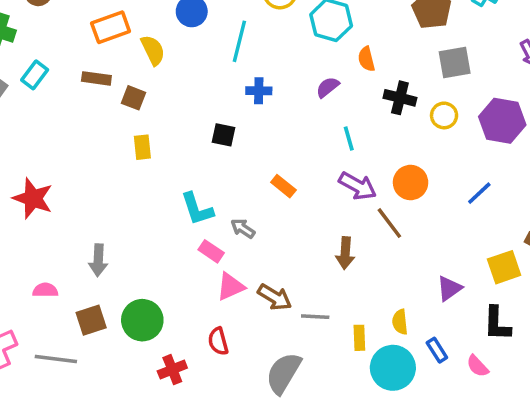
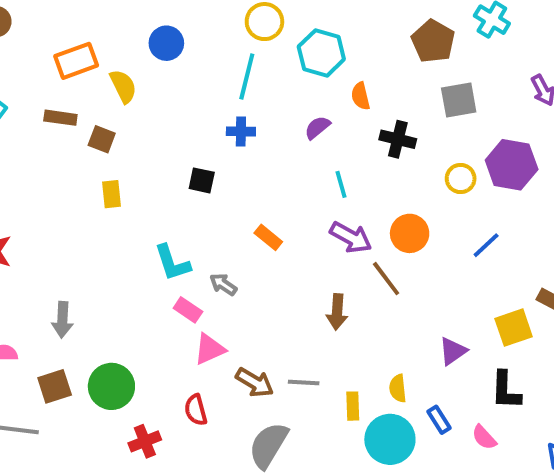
cyan line: (239, 41) -> (247, 76), moved
yellow circle: (444, 115) -> (461, 178), moved
brown arrow: (275, 297) -> (255, 382), moved

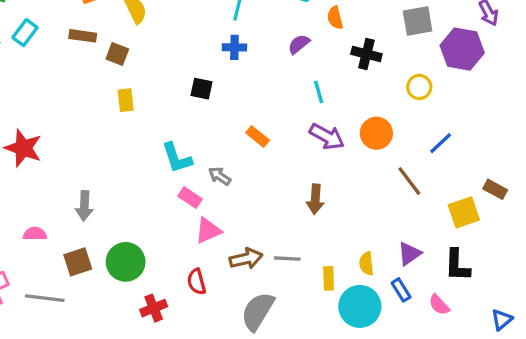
purple hexagon: (512, 165) -> (462, 49), moved
brown line: (386, 279) -> (409, 181), moved
purple triangle: (453, 351) -> (409, 254), moved
brown arrow: (255, 382) -> (246, 259), turned -44

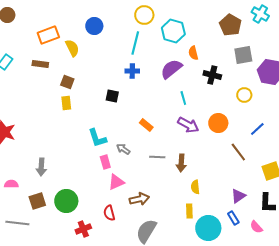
purple semicircle: (299, 44) -> (171, 69), size x1.6
brown square: (117, 54) -> (67, 82), moved
pink rectangle: (190, 198) -> (105, 162), turned 40
gray line: (287, 259) -> (157, 157), moved
yellow semicircle: (366, 264) -> (195, 187), moved

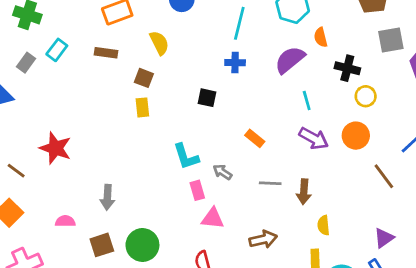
yellow semicircle: (72, 48) -> (159, 43), moved
yellow circle: (244, 95) -> (366, 96), moved
pink triangle: (116, 182) -> (213, 218), turned 30
brown arrow: (139, 199) -> (263, 239), moved

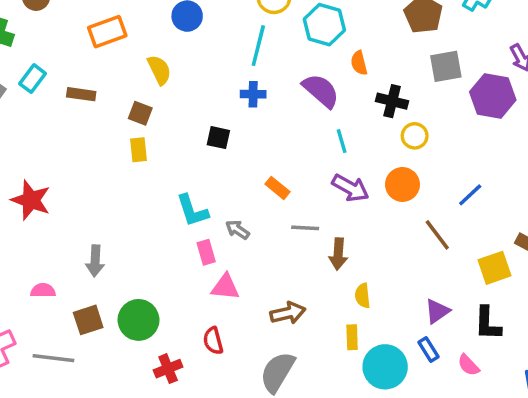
brown rectangle: (106, 53) -> (81, 94), moved
purple semicircle: (290, 60) -> (321, 91), turned 80
gray line: (270, 183) -> (305, 228), moved

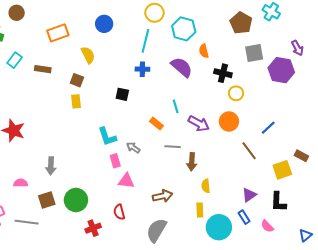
cyan line: (342, 141) -> (176, 106), moved

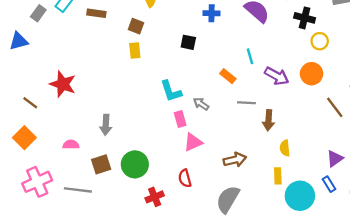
pink triangle: (126, 181) -> (193, 142), turned -30

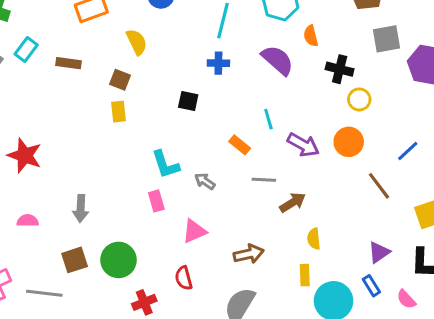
pink rectangle: (180, 119) -> (156, 201), moved
brown arrow: (269, 120) -> (293, 202), turned -126
pink semicircle: (71, 145) -> (28, 221), moved

